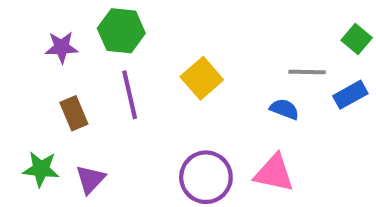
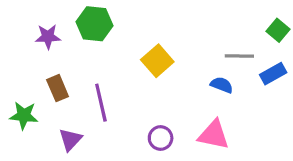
purple line: (130, 95) -> (101, 103), moved
green star: (41, 169) -> (24, 115), moved
purple circle: (206, 177) -> (161, 138), size x0.6

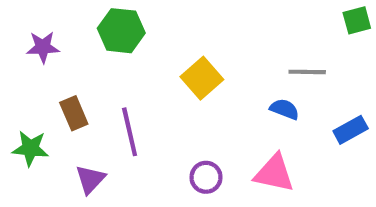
green square: (278, 30) -> (357, 20), moved, turned 35
purple star: (48, 37) -> (43, 47), moved
blue rectangle: (273, 74) -> (351, 130), moved

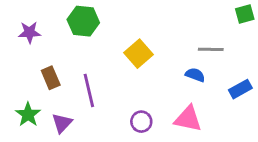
green star: (30, 148) -> (28, 115), moved, turned 30

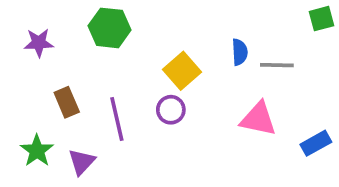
blue semicircle: (195, 75) -> (240, 52), moved, turned 66
blue rectangle: (240, 89) -> (316, 143), moved
pink triangle: (188, 119) -> (258, 119), moved
purple circle: (141, 122) -> (171, 110), moved

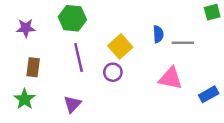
brown rectangle: (67, 102) -> (33, 67), moved, turned 30
purple line: (117, 119) -> (79, 57), moved
purple triangle: (82, 162) -> (72, 104), moved

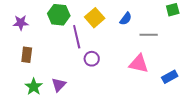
blue semicircle: (158, 34) -> (126, 19), moved, turned 40
yellow square: (120, 46) -> (95, 18), moved
purple line: (79, 57) -> (77, 37), moved
green star: (25, 99) -> (34, 87), moved

